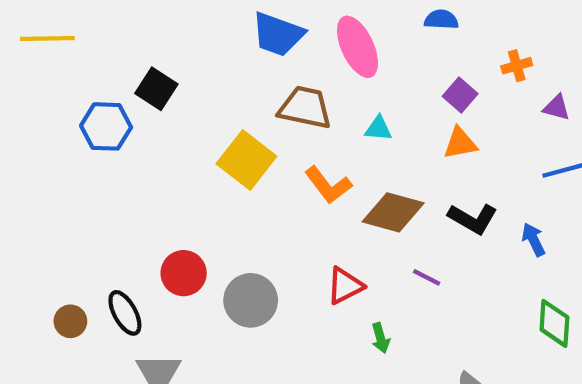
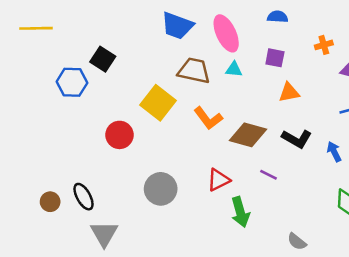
purple square: (460, 95) -> (275, 58), moved, turned -30
cyan triangle: (378, 129) -> (234, 69), moved
red circle: (184, 273) -> (119, 135), moved
green arrow: (381, 338) -> (240, 212), size x1.6

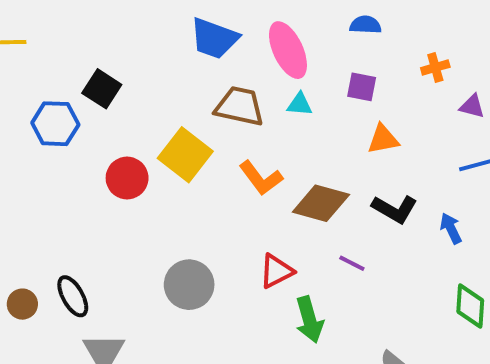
red circle: (119, 135) -> (127, 178), moved

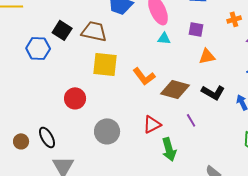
brown trapezoid: (240, 106) -> (94, 31), moved
yellow square: (185, 155) -> (105, 64), turned -32
red circle: (127, 178) -> (75, 98), moved
purple line: (352, 263) -> (191, 120), turned 32

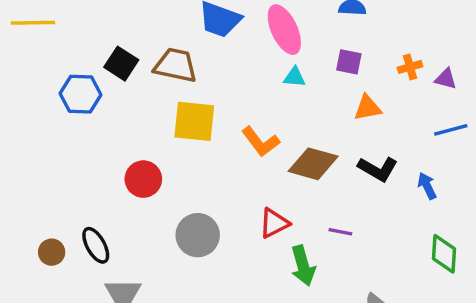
orange cross: (234, 19) -> (410, 67), moved
purple line: (191, 120) -> (340, 232), moved, turned -48

